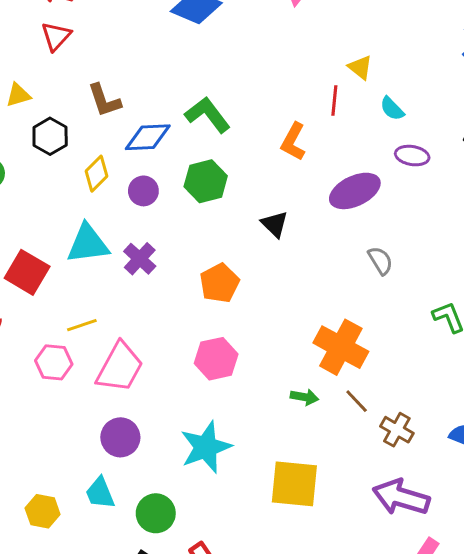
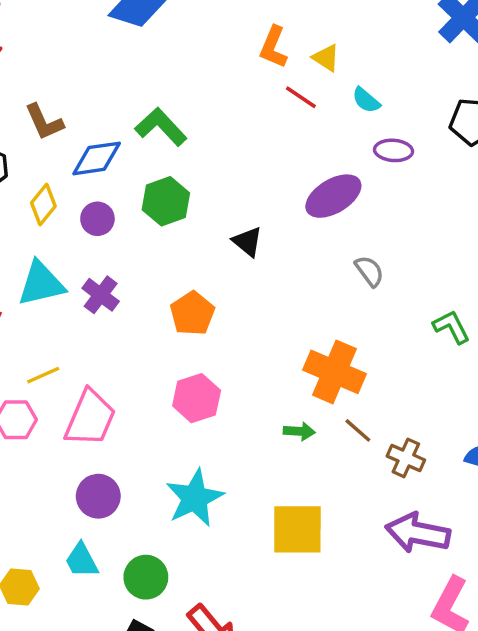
red line: (334, 100) -> (301, 97), turned -56
orange L-shape: (293, 142) -> (273, 47), moved

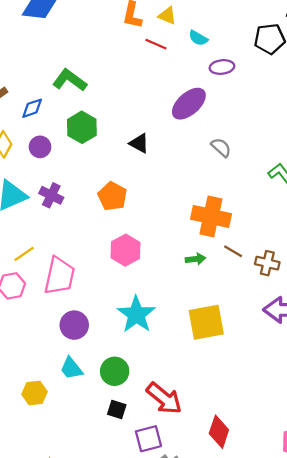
blue diamond: (97, 158) -> (32, 108), size x0.7

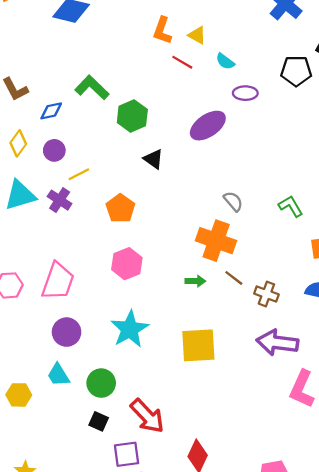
green hexagon: (82, 127) -> (132, 116), moved
gray semicircle: (221, 147) -> (233, 201), moved
yellow line: (24, 254) -> (79, 174), moved

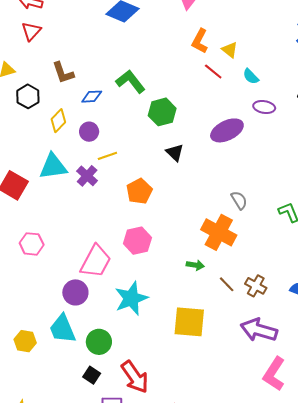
brown line: (234, 278) -> (227, 284), moved
pink trapezoid: (58, 281) -> (96, 261), moved
cyan trapezoid: (58, 375) -> (63, 329), size x1.4

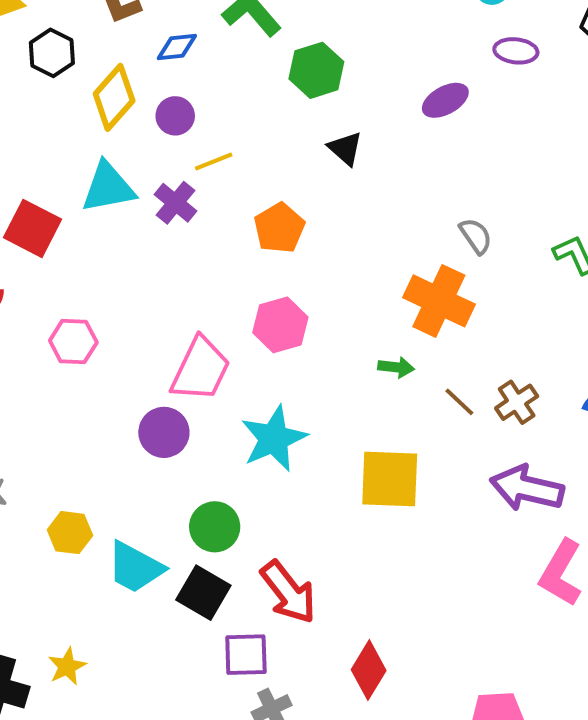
yellow diamond: (58, 121) -> (114, 97), size x1.4
purple ellipse: (227, 130) -> (445, 100), size x0.7
brown cross: (256, 286) -> (517, 402), turned 30
cyan trapezoid: (63, 329) -> (135, 567), moved, turned -36
black square: (92, 375) -> (203, 593), size x1.5

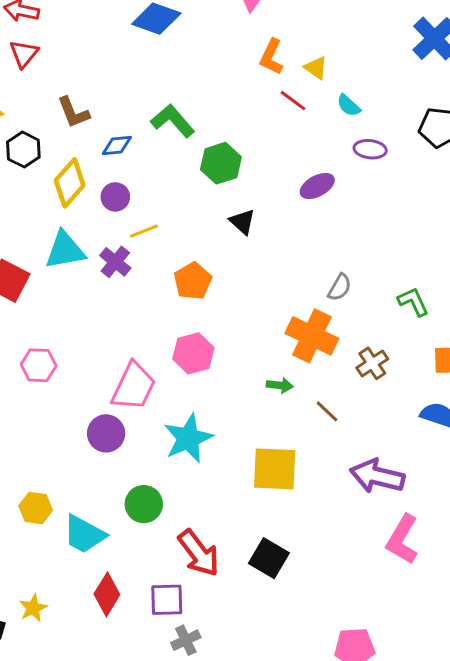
gray semicircle: (476, 236) -> (340, 287), turned 64
brown cross: (517, 402) -> (372, 363), moved
black square: (203, 593) -> (269, 558), moved
red diamond: (369, 670) -> (107, 594), moved

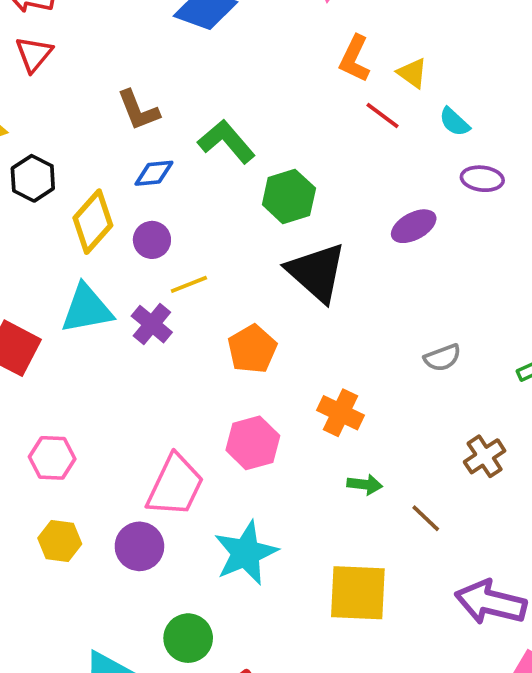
brown L-shape: (73, 112) -> (138, 110), moved
black triangle: (242, 222) -> (317, 272), size x1.8
gray semicircle: (340, 287) -> (442, 358), turned 40
orange cross: (312, 336) -> (340, 413), moved, size x0.7
yellow hexagon: (36, 508) -> (60, 541), moved

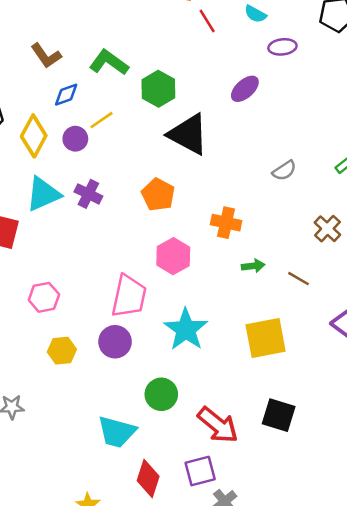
red line: (382, 115) -> (207, 21), turned 35
yellow line: (189, 284) -> (101, 120), moved

